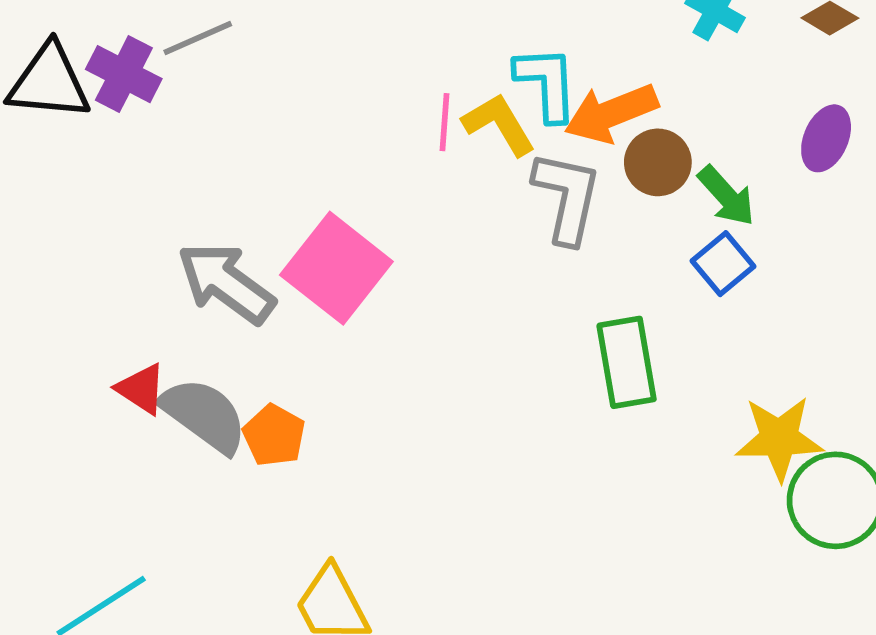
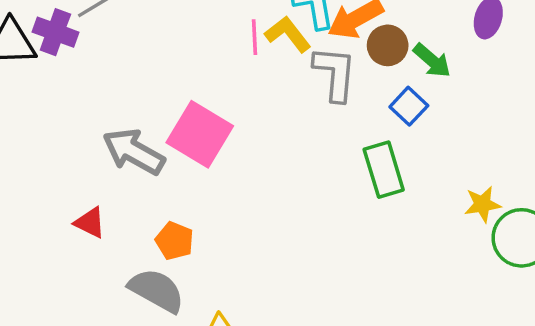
blue square: (723, 264) -> (409, 106), moved
gray semicircle: (204, 415) -> (157, 290), moved
yellow star: (779, 438) -> (482, 204), size x0.7

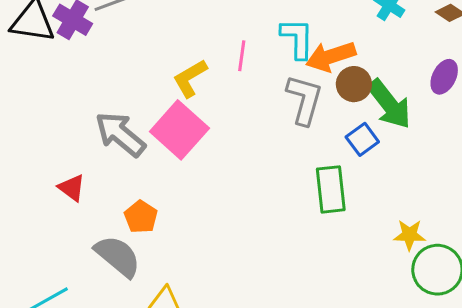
yellow L-shape: (288, 34) -> (190, 78), moved, turned -93
green arrow: (432, 61) -> (389, 104), size x1.5

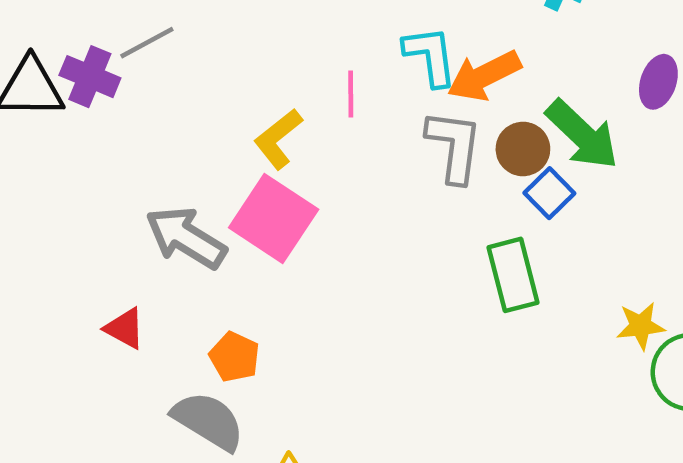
brown circle: (354, 84) -> (523, 149), moved

